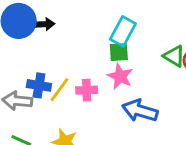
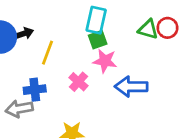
yellow line: (60, 90) -> (48, 53), moved
pink cross: (87, 90) -> (79, 82), turned -30

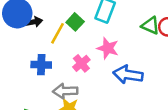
black arrow: (24, 34) -> (34, 22), moved
green square: (98, 40) -> (75, 22), moved, turned -36
gray arrow: (19, 109) -> (65, 91), moved

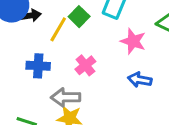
pink star: (108, 48) -> (133, 41), moved
blue arrow: (128, 75) -> (140, 80), size x0.7

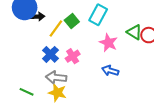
blue cross: (38, 66) -> (51, 54), moved, turned 35

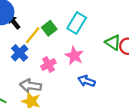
black arrow: (37, 17) -> (14, 22), turned -128
pink star: (108, 43) -> (74, 56), moved
blue cross: (51, 54) -> (20, 53), moved

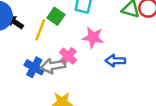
blue cross: (20, 53) -> (34, 67), moved
gray arrow: (30, 86) -> (53, 66), moved

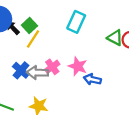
green square: (56, 16) -> (29, 25), moved
pink star: (93, 37) -> (78, 66), moved

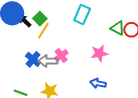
pink star: (78, 66) -> (99, 53), moved, turned -30
blue arrow: (92, 79) -> (98, 83), moved

